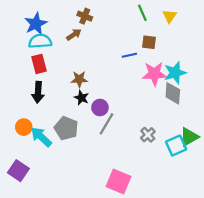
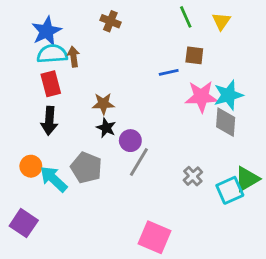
brown arrow: (74, 35) -> (73, 57), moved, turned -64

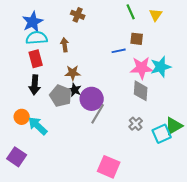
brown arrow: (73, 57) -> (65, 45), moved
gray diamond: (226, 122) -> (141, 91), moved
purple circle: (130, 141) -> (92, 99), size x1.5
gray pentagon: (86, 168) -> (61, 96), moved

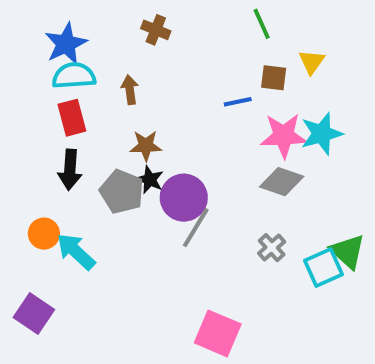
yellow triangle: (156, 15) -> (312, 62), moved
gray diamond: (141, 91) -> (282, 182), turned -75
green triangle: (174, 126) -> (348, 252), turned -48

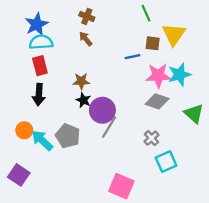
yellow triangle: (312, 62) -> (174, 34), size x1.6
brown arrow: (130, 90) -> (86, 39), moved, turned -32
gray pentagon: (122, 192) -> (68, 136), moved
green triangle: (348, 252) -> (194, 114), moved
cyan square: (324, 268) -> (166, 162), moved

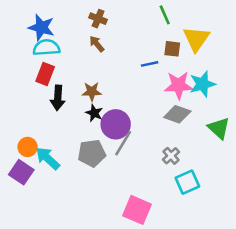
blue star: (37, 24) -> (41, 27), turned -30
red rectangle: (40, 66) -> (45, 74), turned 36
black arrow: (39, 95) -> (58, 98), moved
gray pentagon: (68, 136) -> (92, 153), moved, turned -30
purple square: (19, 175) -> (21, 172), moved

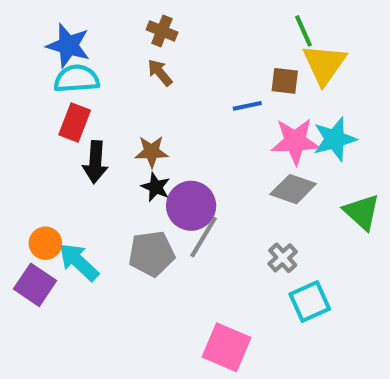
green line: (165, 15) -> (303, 31), moved

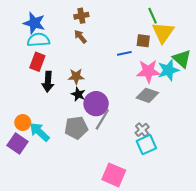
brown cross: (162, 31) -> (81, 16), turned -32
green triangle: (362, 212) -> (182, 59), moved
cyan square: (310, 302) -> (146, 145), moved

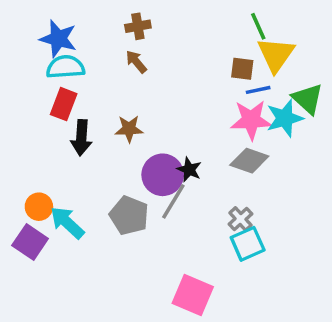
blue line: (124, 53) -> (258, 90), moved
black star: (78, 94) -> (189, 170), moved
gray pentagon: (76, 128) -> (129, 215), turned 30

